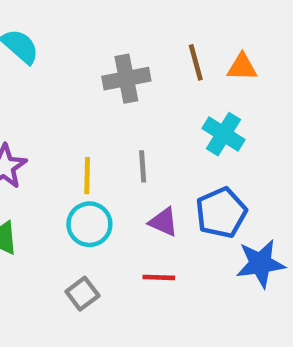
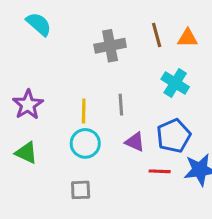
red line: (159, 277) -> (160, 171), moved
gray square: (82, 294) -> (81, 190), turned 35

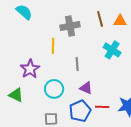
purple star: (28, 105) -> (30, 69), moved
yellow line: (84, 111) -> (53, 46), moved
blue pentagon: (174, 136) -> (80, 111), moved

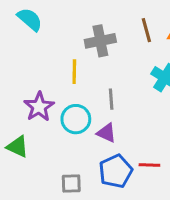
purple triangle: (86, 88) -> (107, 133), moved
cyan circle: (54, 89) -> (76, 119), moved

